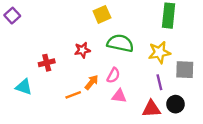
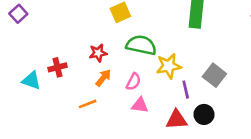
yellow star: (159, 52) -> (169, 66), moved
gray square: (185, 70) -> (214, 75), turned 36
orange arrow: (92, 82) -> (103, 78), moved
cyan triangle: (24, 87) -> (31, 80), moved

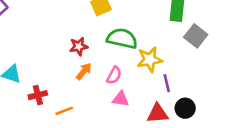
red cross: (58, 67) -> (38, 95), moved
gray square: (214, 75) -> (196, 36), moved
orange line: (88, 104) -> (64, 111), moved

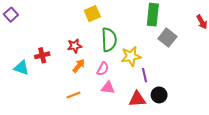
green semicircle: (122, 38) -> (109, 40), turned 75
red cross: (38, 95) -> (42, 55), moved
orange line: (64, 111) -> (74, 95), moved

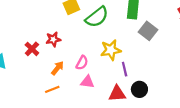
green semicircle: (109, 40) -> (97, 17), moved, turned 55
red cross: (42, 55) -> (32, 49), moved, turned -32
orange arrow: (79, 66) -> (58, 68), moved

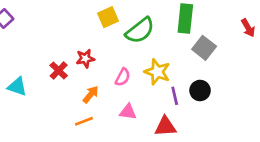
yellow star: (111, 50) -> (157, 72), turned 30
pink semicircle: (82, 63) -> (123, 77), moved
black circle: (139, 89) -> (200, 90), moved

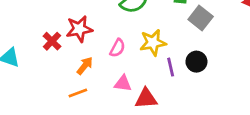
red star: (85, 58) -> (79, 29), size x1.4
yellow star: (157, 72) -> (153, 43), turned -30
red triangle: (165, 126) -> (146, 98), moved

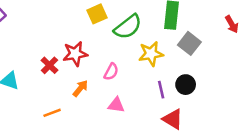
yellow star: (153, 43) -> (151, 54), moved
orange line: (78, 93) -> (52, 113), moved
red triangle: (146, 98) -> (173, 119), moved, turned 35

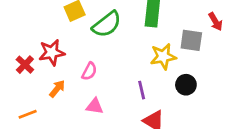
gray square: (189, 43) -> (191, 40), moved, turned -30
yellow star: (151, 54) -> (163, 57), moved
black circle: (186, 85) -> (186, 85), moved

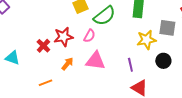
pink semicircle: (89, 71) -> (89, 36), moved
pink triangle: (95, 106) -> (95, 61), moved, size x1.5

